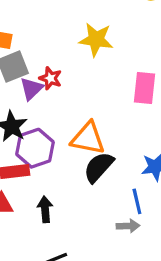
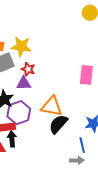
yellow star: (96, 40) -> (21, 47), moved
purple triangle: (31, 89) -> (24, 83), moved, turned 42
black arrow: (45, 209) -> (12, 139), moved

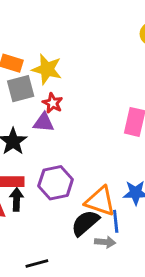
orange triangle: (52, 106) -> (100, 201), moved
purple hexagon: (19, 113) -> (56, 183), moved
black semicircle: (58, 124) -> (85, 223), moved

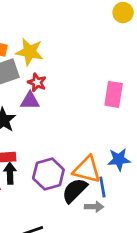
purple hexagon: (56, 183) -> (48, 174), moved

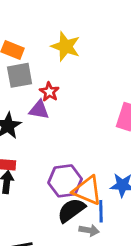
yellow star: (30, 52) -> (66, 46), moved
purple hexagon: (48, 174) -> (65, 181), moved

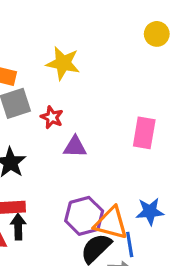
purple triangle: (39, 110) -> (75, 147), moved

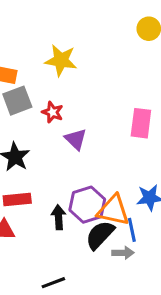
purple triangle: (75, 147) -> (76, 139), turned 45
black arrow: (18, 227) -> (59, 217), moved

